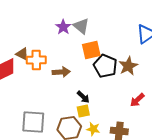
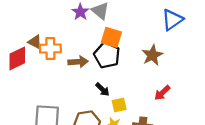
orange square: (91, 50) -> (111, 37), turned 30
black pentagon: (105, 66) -> (107, 55), moved
yellow square: (83, 111) -> (119, 105), moved

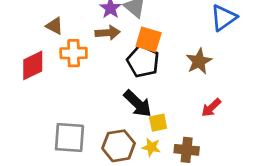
brown triangle: (35, 42) -> (55, 26), moved
brown arrow: (78, 62) -> (108, 33), moved
black arrow: (102, 89) -> (138, 104), size x1.6

